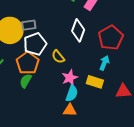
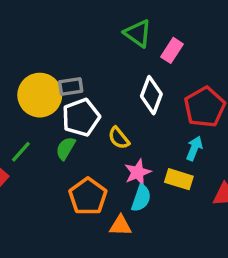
orange pentagon: (28, 63) -> (88, 196), moved
green semicircle: (26, 81) -> (66, 148), moved
orange triangle: (70, 110) -> (121, 226), moved

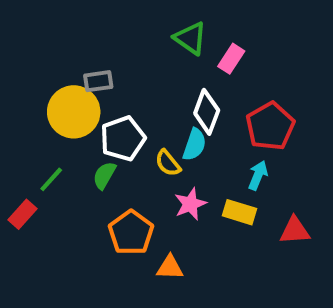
gray rectangle: (71, 86) -> (98, 81), moved
cyan semicircle: (141, 198) -> (194, 145), moved

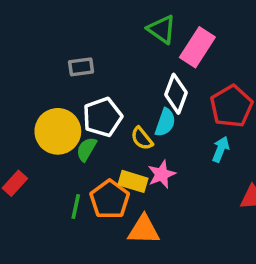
pink rectangle: (231, 59) -> (197, 47), size x1.5
yellow circle: (74, 112) -> (58, 131), moved
green line: (51, 179) -> (76, 207), moved, turned -30
yellow rectangle: (239, 212) -> (133, 181), moved
orange triangle: (170, 267) -> (144, 230), size x1.4

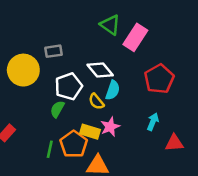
white diamond: (176, 94) -> (100, 70), moved, turned -60
yellow circle: (58, 131) -> (23, 70), moved
cyan arrow: (221, 149) -> (153, 122), moved

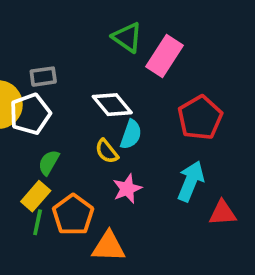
white pentagon: (69, 86) -> (30, 114), moved
cyan arrow: (153, 122) -> (191, 181), size x1.5
yellow rectangle: (90, 132) -> (36, 196), moved, turned -66

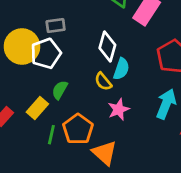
white diamond: (112, 105) -> (107, 46), turned 56
yellow rectangle: (36, 196) -> (37, 108), moved
orange triangle: (109, 247) -> (105, 153), turned 40

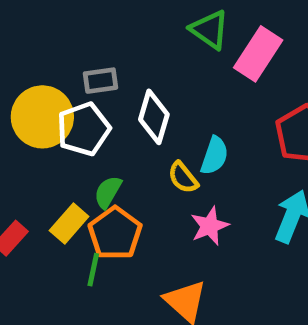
white diamond: (107, 46) -> (154, 117), moved
orange pentagon: (78, 129) -> (115, 233), moved

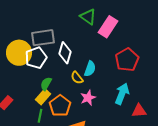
gray rectangle: (101, 81) -> (43, 38), size x1.6
yellow rectangle: (69, 224) -> (43, 97), moved
orange pentagon: (115, 233) -> (60, 106), moved

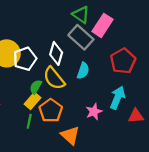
gray rectangle: (43, 38) -> (81, 37), moved, turned 50
yellow semicircle: (77, 78) -> (54, 78), moved, size x1.6
pink star: (88, 98) -> (94, 112), moved

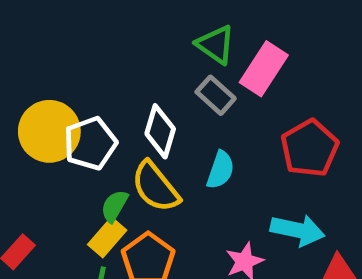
gray rectangle: (81, 37) -> (216, 95), size x0.7
cyan arrow: (118, 98) -> (298, 230), turned 80

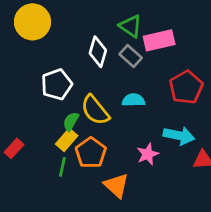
pink rectangle: (264, 69) -> (159, 40), turned 44
yellow circle: (49, 131) -> (32, 22), moved
white diamond: (160, 131) -> (98, 52), moved
cyan semicircle: (220, 170) -> (133, 100), turned -110

